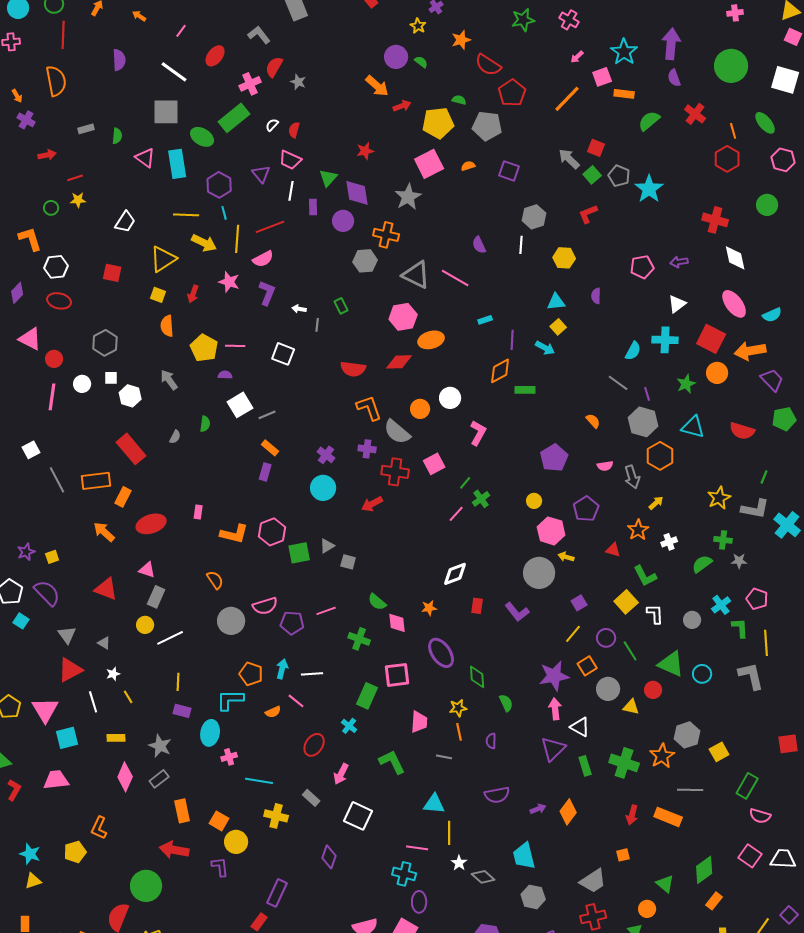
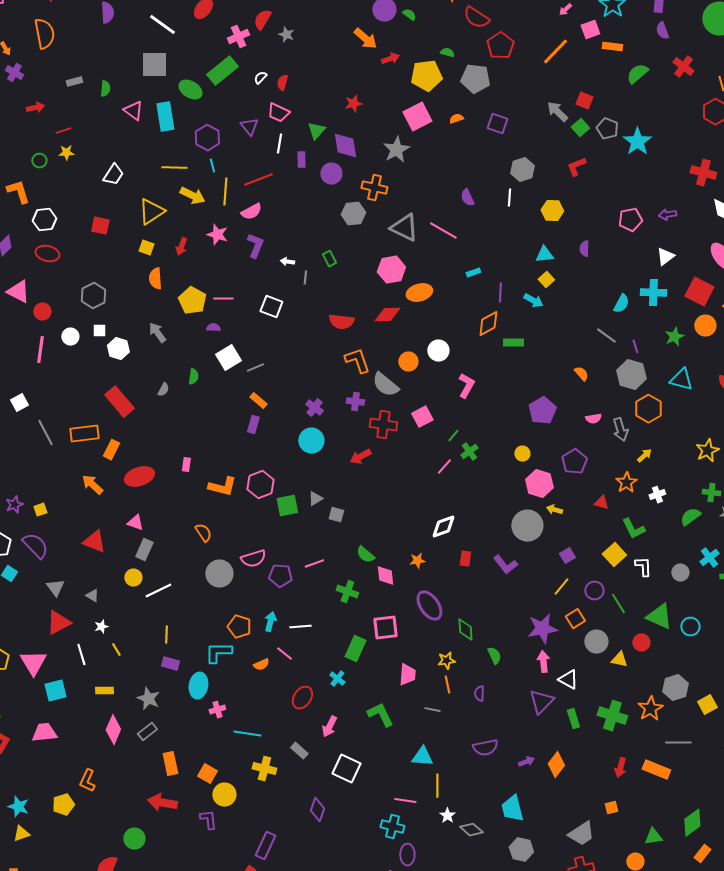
green triangle: (665, 884) -> (653, 837), turned -48
green circle: (146, 886) -> (134, 839), size x0.7

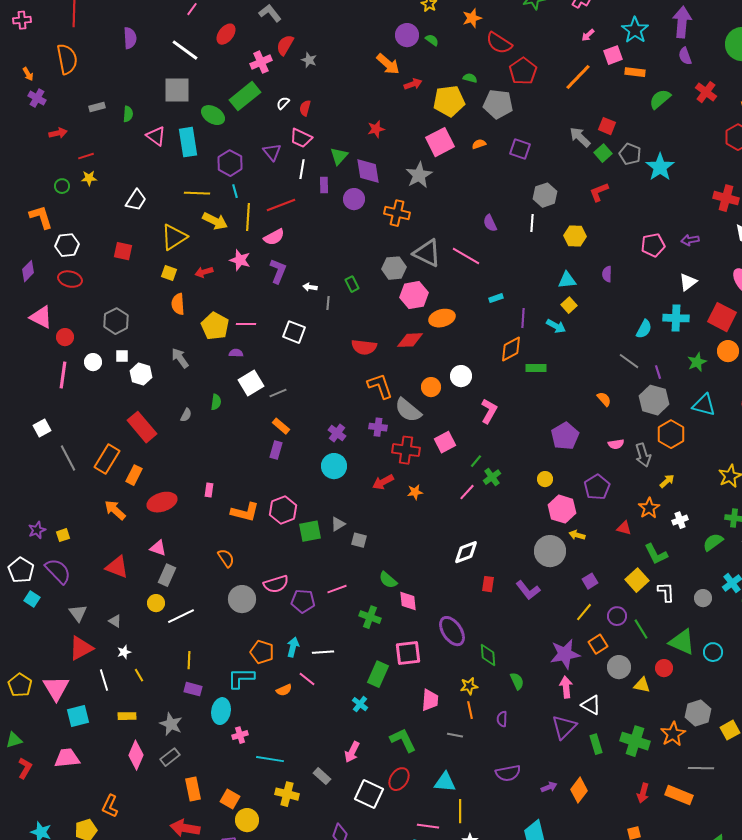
gray hexagon: (353, 214) -> (394, 268), moved
red arrow: (181, 247) -> (204, 272), turned 54
orange rectangle: (84, 434) -> (107, 459), turned -52
orange star: (417, 561) -> (415, 492), moved
red ellipse: (302, 698) -> (399, 779), moved

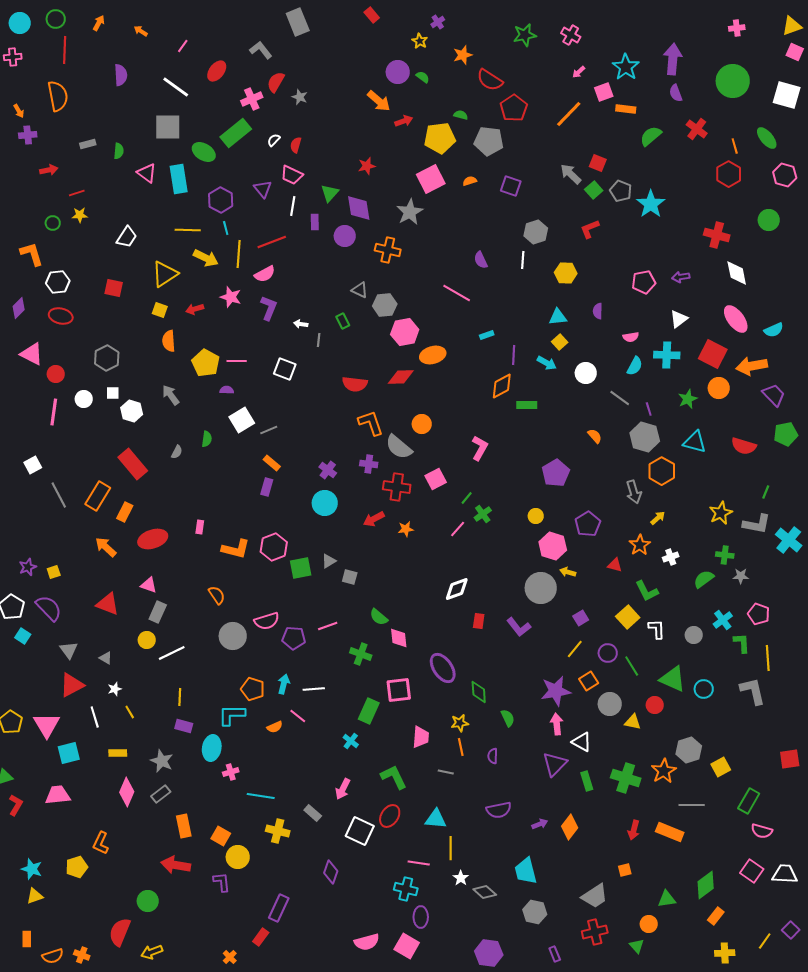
purple cross: (37, 98) -> (28, 135), turned -36
gray triangle: (427, 253) -> (360, 290), moved, size x0.6
white circle: (461, 376) -> (586, 373), moved
pink semicircle: (616, 444) -> (631, 337), moved

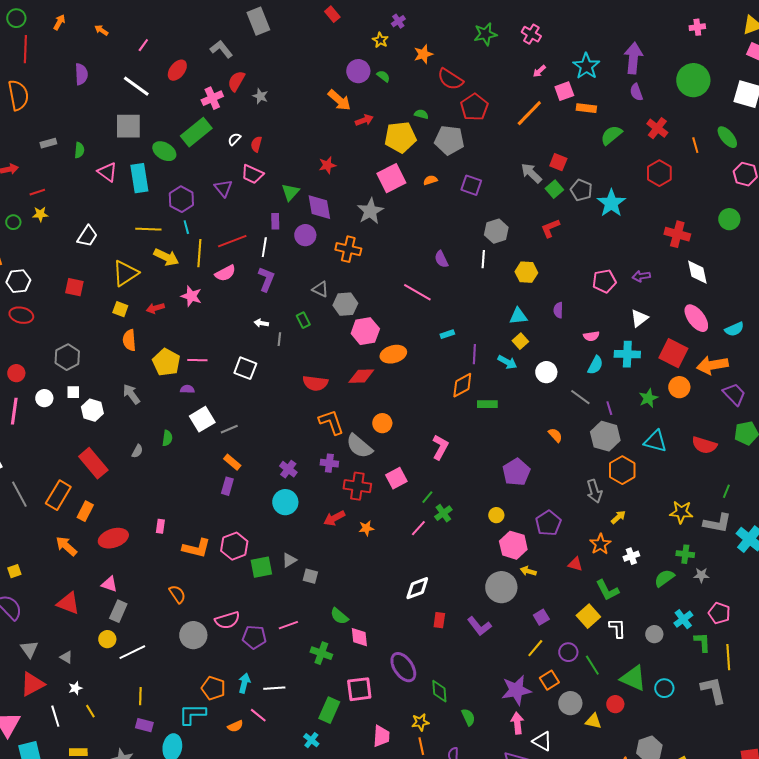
red hexagon: (729, 174) -> (659, 173), moved
white line: (293, 206) -> (264, 247), moved
purple L-shape: (269, 308) -> (266, 279), moved
yellow star: (721, 513) -> (681, 512), turned 30

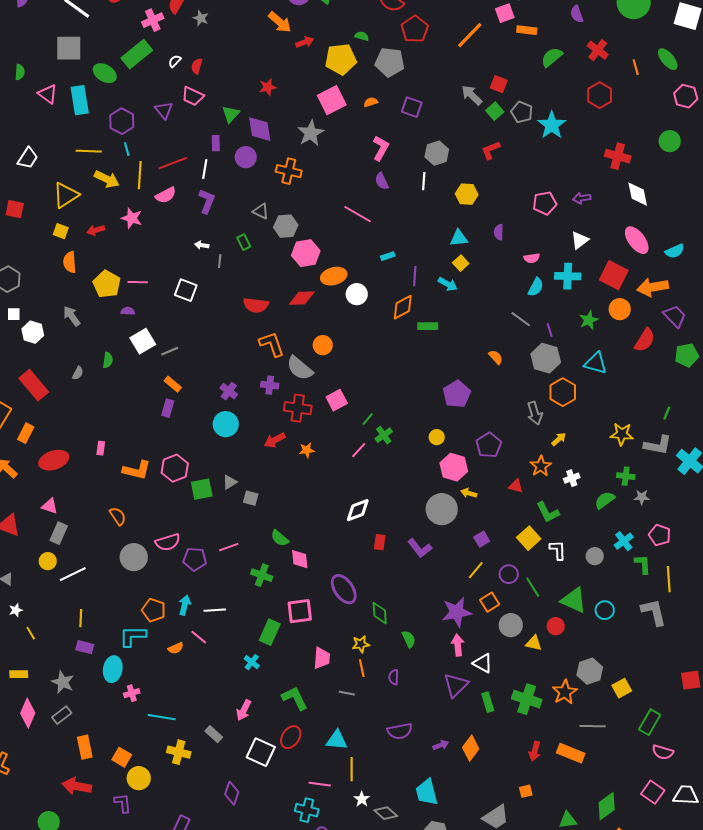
white circle: (546, 372) -> (357, 294), moved
red semicircle: (704, 445) -> (645, 340), moved, turned -75
pink L-shape: (440, 447) -> (381, 148), moved

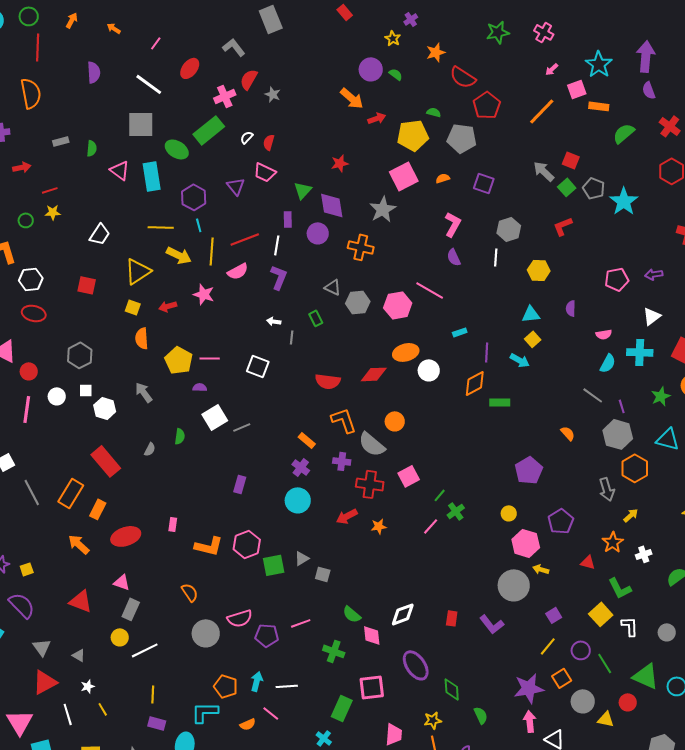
pink hexagon: (306, 253) -> (398, 305), moved
orange rectangle: (173, 384) -> (307, 440), moved
white diamond: (358, 510) -> (403, 614), moved

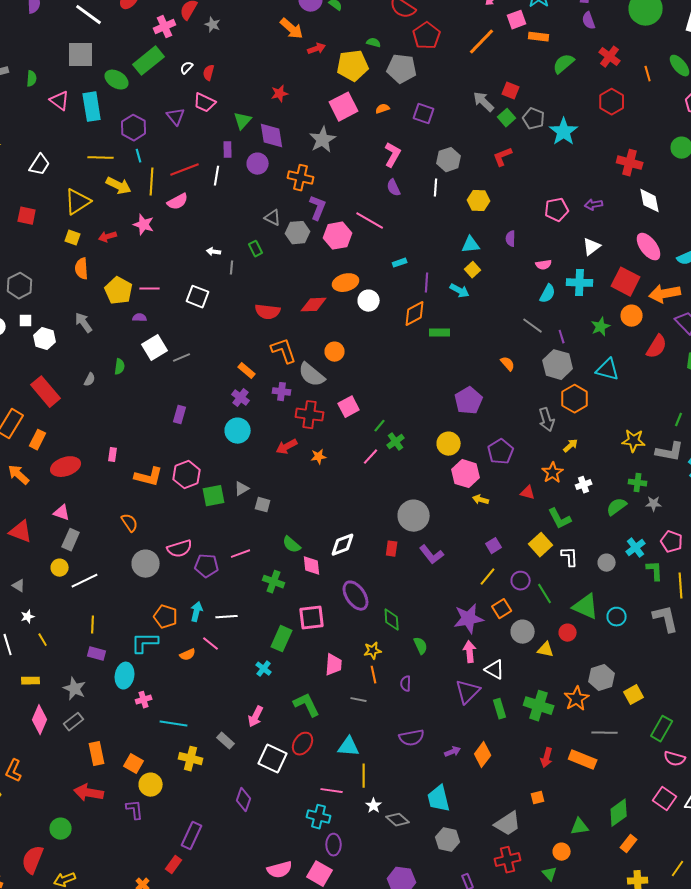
purple L-shape: (279, 277) -> (318, 208), moved
yellow circle: (509, 513) -> (449, 444), size x1.5
gray circle: (514, 585) -> (414, 516), moved

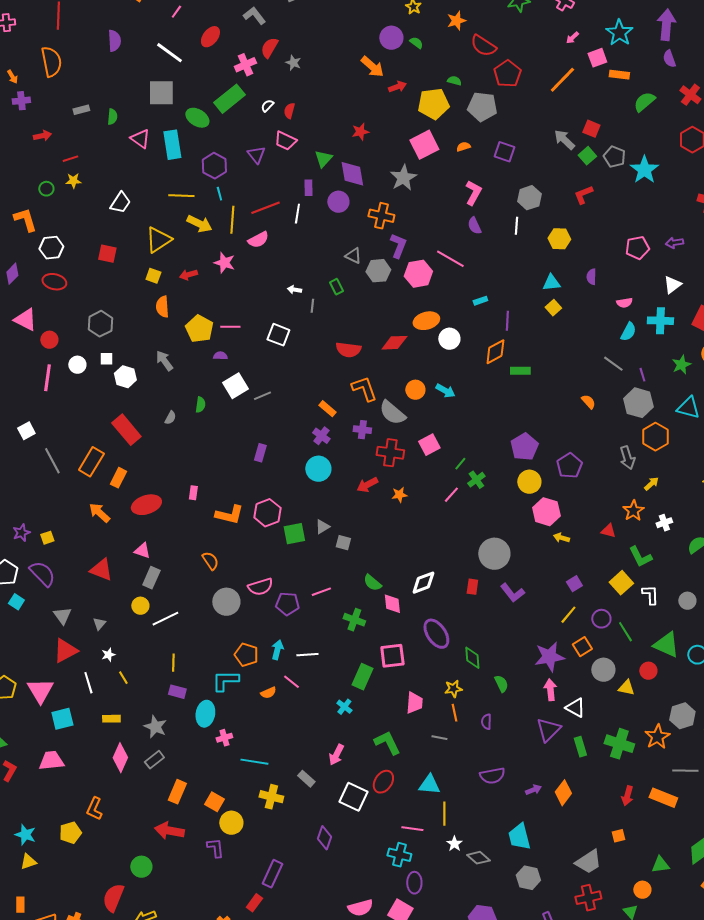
cyan arrow: (460, 291) -> (445, 391), moved
purple pentagon: (469, 401) -> (524, 447), moved
purple pentagon: (501, 452) -> (569, 466), moved
gray triangle: (19, 586) -> (99, 624), turned 40
orange rectangle: (97, 754) -> (177, 792), turned 35

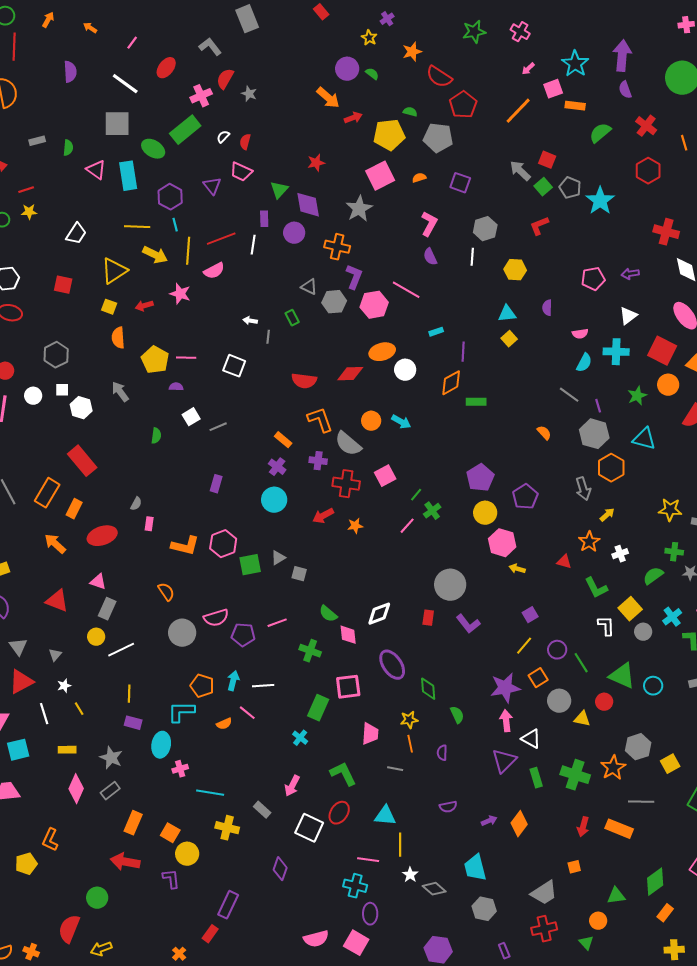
white square: (235, 386) -> (191, 417), size x0.7
gray semicircle: (170, 418) -> (136, 504), moved
yellow square: (621, 583) -> (630, 609), moved
purple semicircle: (492, 776) -> (448, 807), size x0.7

